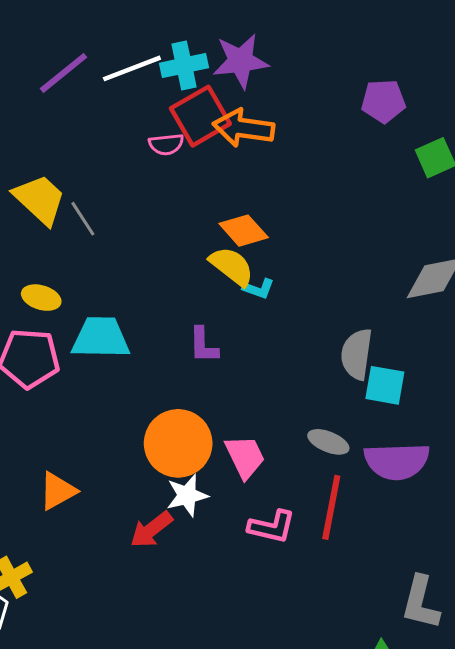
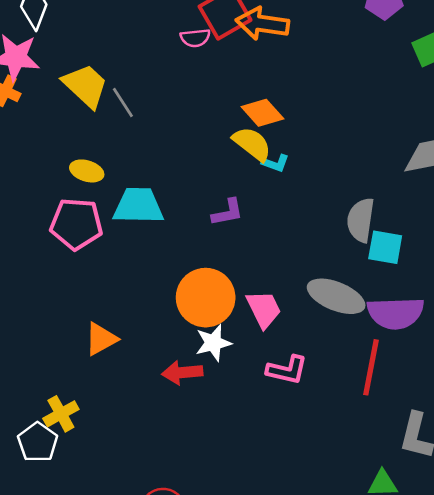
purple L-shape: (203, 345) -> (228, 212), turned -100
gray ellipse: (328, 442) -> (336, 296), size x1.6
red line: (331, 507) -> (371, 367), moved
red arrow: (151, 530) -> (182, 373), turned 33

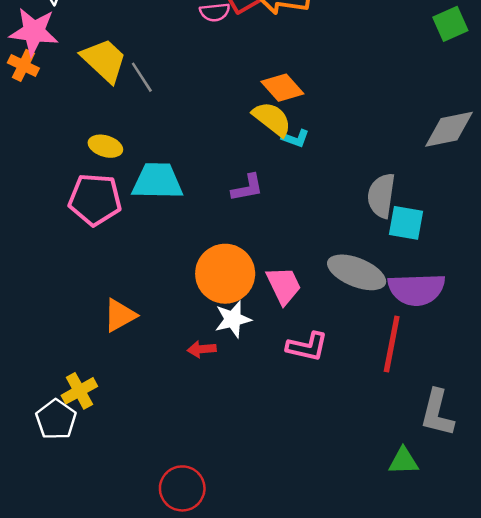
red arrow: (182, 373) -> (202, 349), size x0.7

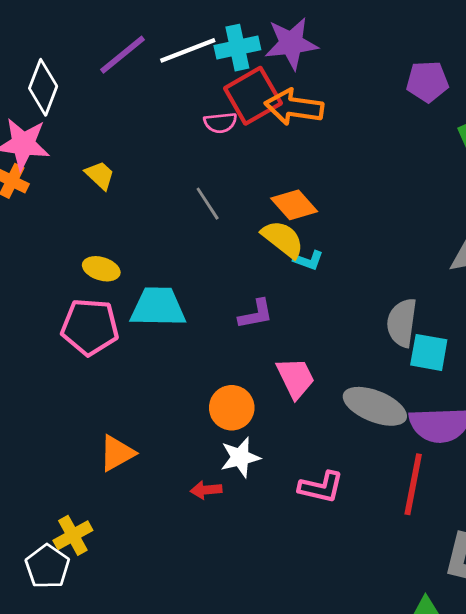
yellow trapezoid: (104, 60) -> (100, 175), size x0.6
gray line: (142, 77) -> (208, 204), moved
orange circle: (225, 274) -> (232, 408), size x0.7
pink trapezoid: (284, 285) -> (296, 378), moved

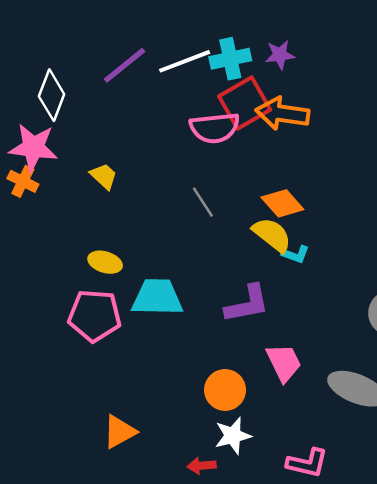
purple star: (291, 43) -> (280, 55), size x0.6
pink semicircle: (220, 123) -> (215, 128), size x1.6
purple L-shape: (256, 314) -> (247, 304), size x1.4

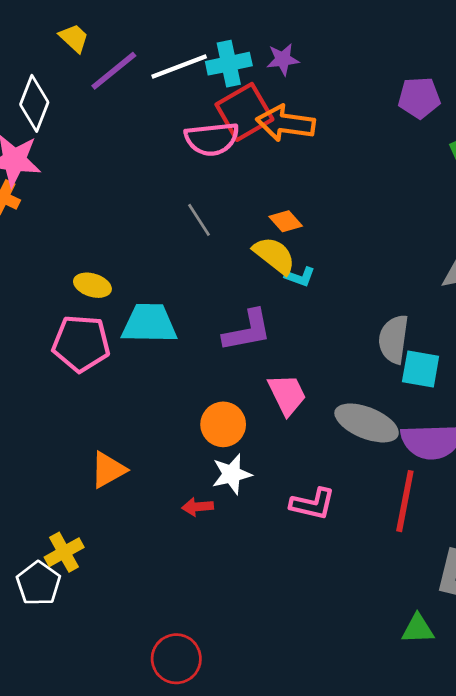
yellow trapezoid: (104, 176) -> (74, 38), moved
orange diamond: (282, 203) -> (286, 221), size x0.7

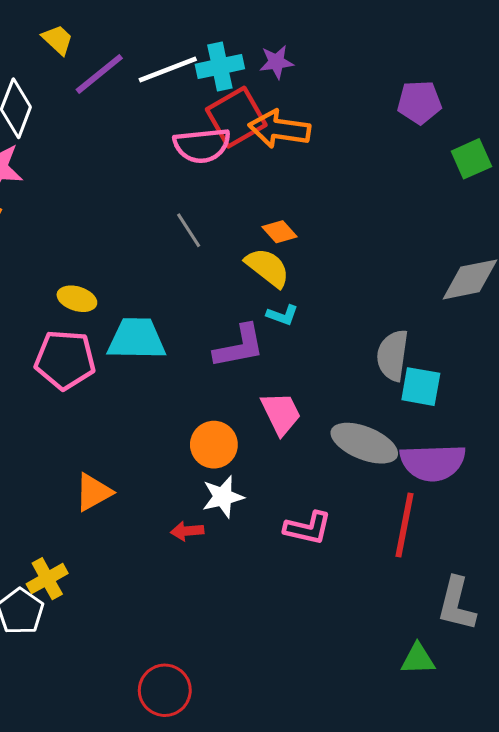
cyan L-shape: (300, 277) -> (282, 315), moved

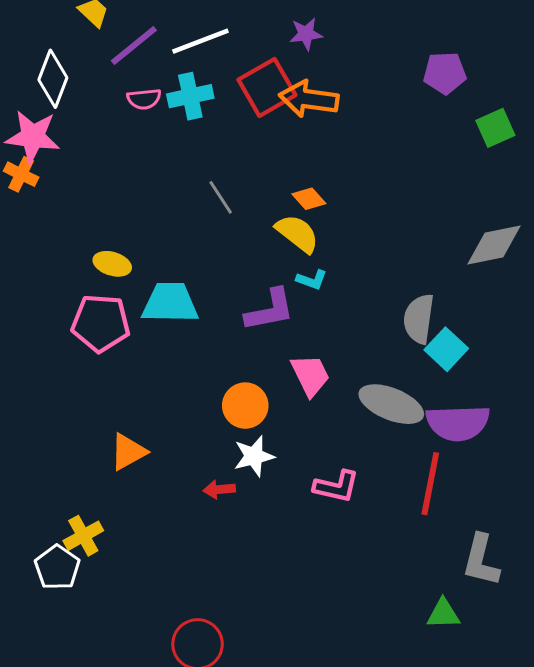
cyan cross: (220, 67) -> (190, 96), moved
pink semicircle: (202, 145) -> (144, 99), moved, size x0.6
cyan square: (421, 387) -> (446, 349), turned 33

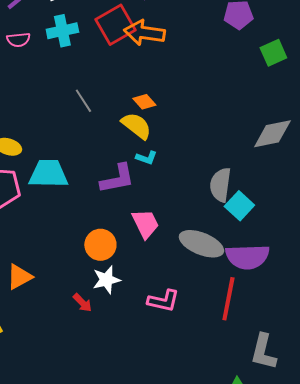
pink semicircle: (144, 99) -> (18, 40), moved
red arrow: (219, 489) -> (82, 303), turned -130

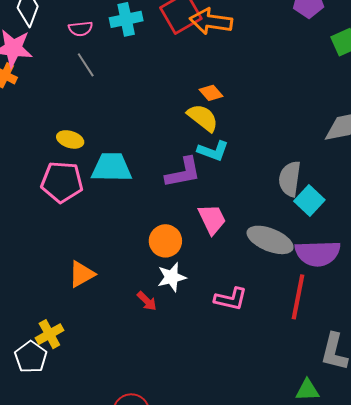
gray line: (83, 101) -> (86, 65), moved
cyan L-shape: (146, 158) -> (213, 151), size x1.4

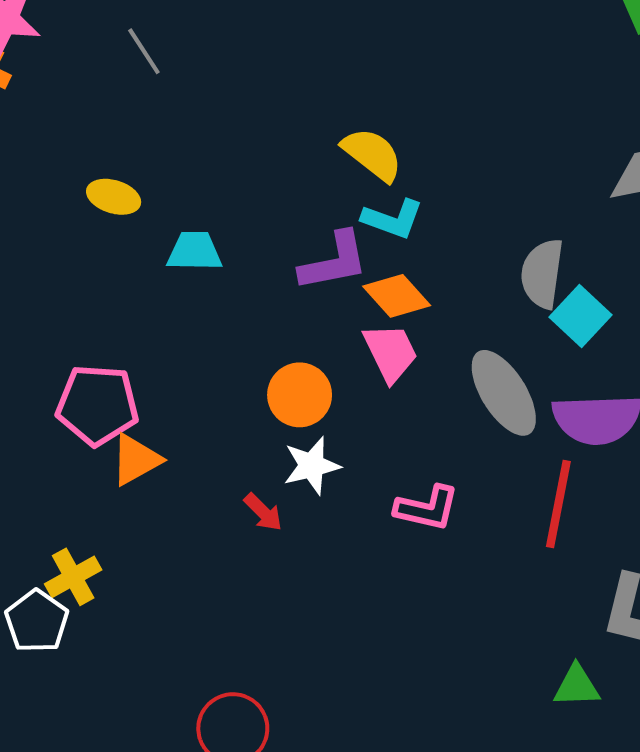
orange diamond: (211, 93) -> (397, 296), moved, size x1.4
cyan trapezoid: (112, 167) -> (194, 251), size x0.7
pink pentagon: (62, 182) -> (97, 405), moved
gray ellipse: (270, 240) -> (504, 393), turned 36

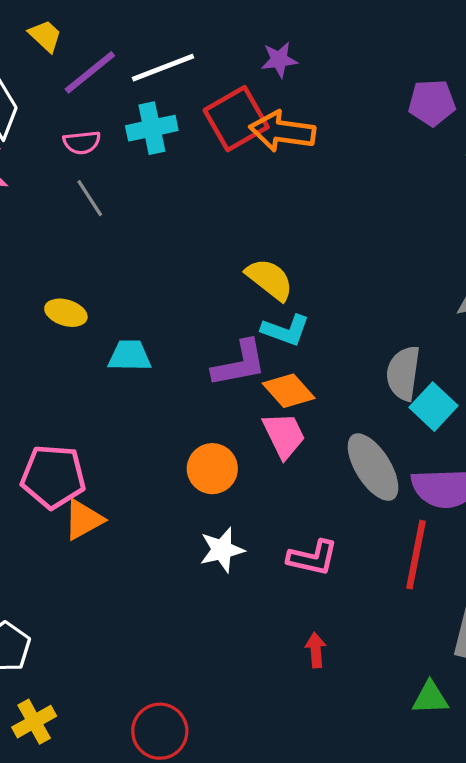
white star: (312, 466) -> (222, 550), moved
red arrow: (263, 512) -> (316, 650), moved, turned -140
yellow cross: (73, 577) -> (34, 722), moved

